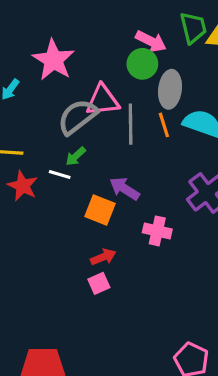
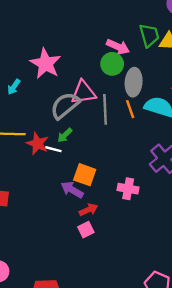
red star: (23, 186) -> (37, 144), moved
purple arrow: (124, 189) -> (72, 190), moved

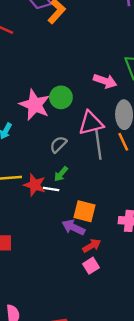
green circle: (112, 64) -> (61, 97), moved
pink triangle: (83, 92) -> (91, 123), moved
gray semicircle: (65, 105) -> (58, 144), size x0.6

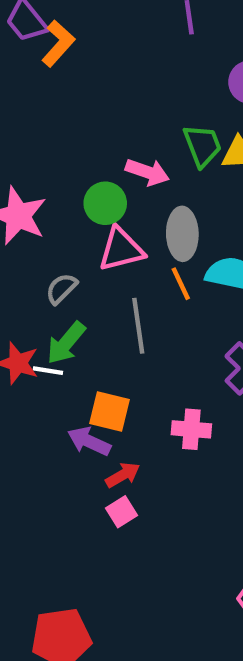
green circle: (61, 97) -> (105, 203), moved
gray line: (98, 145) -> (138, 326), moved
green arrow: (61, 174) -> (66, 343), size x1.5

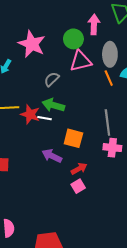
pink arrow: (147, 172) -> (94, 24), turned -108
gray line: (138, 326) -> (107, 123), moved
green arrow: (66, 343) -> (53, 105), turned 65
purple arrow: (89, 441) -> (52, 156), moved

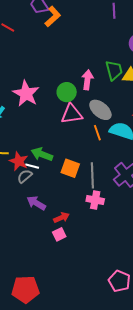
gray ellipse: (110, 54) -> (100, 110), turned -55
gray semicircle: (52, 79) -> (25, 176), moved
orange square: (73, 138) -> (70, 168), moved

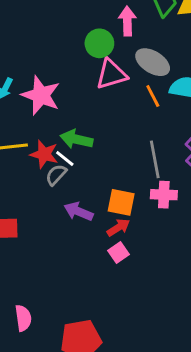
pink star: (26, 94) -> (41, 95), moved
white line: (32, 166) -> (65, 159), turned 32
orange square: (70, 168) -> (121, 202), moved

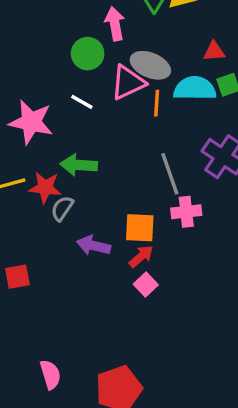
pink triangle: (111, 74) -> (128, 83), moved
orange line: (153, 96) -> (157, 103), turned 40
white line: (65, 159) -> (82, 102), moved

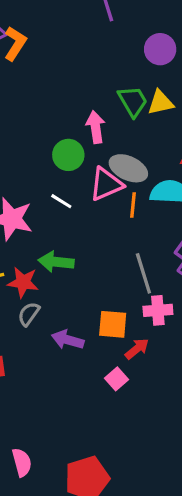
gray semicircle: (62, 208) -> (29, 314), moved
red arrow: (141, 256) -> (137, 349), moved

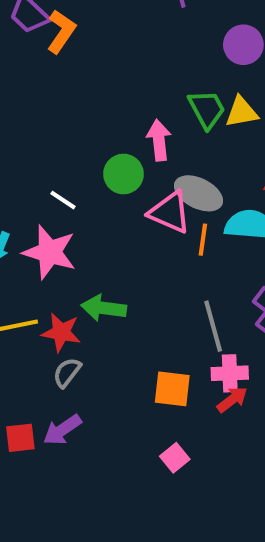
pink triangle: (106, 184) -> (170, 212), turned 45
white line: (61, 201) -> (63, 200), moved
purple arrow: (68, 340) -> (62, 430), moved, turned -52
red arrow: (137, 349) -> (232, 400), moved

